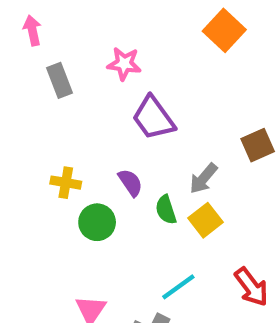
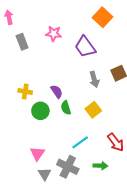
purple trapezoid: (153, 118) -> (85, 47), moved
gray arrow: (203, 178) -> (94, 79), moved, turned -56
green semicircle: (166, 210) -> (66, 108), moved

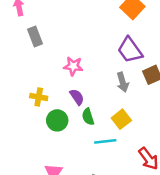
pink star: (54, 34) -> (73, 66), moved
purple trapezoid: (85, 47) -> (130, 50), moved
cyan line: (80, 142) -> (105, 141), moved, turned 30

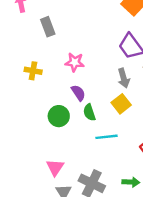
gray rectangle: (35, 37) -> (48, 27), moved
yellow cross: (39, 97) -> (33, 71), moved
yellow square: (121, 119) -> (121, 104), moved

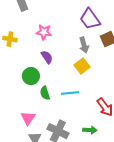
green semicircle: (89, 112) -> (45, 93), moved

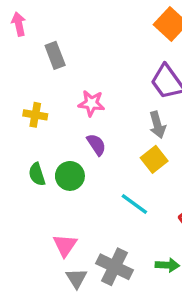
green semicircle: (45, 93) -> (37, 174), moved
cyan line: (70, 93) -> (134, 204), turned 42

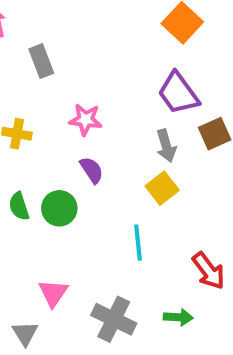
cyan line: (134, 204) -> (138, 243), turned 48
gray triangle: (77, 278) -> (25, 333), moved

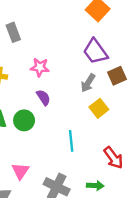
gray arrow: (166, 146) -> (88, 83), turned 48
yellow square: (162, 188) -> (99, 108), moved

